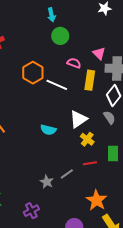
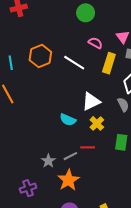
orange hexagon: (33, 73) -> (40, 56), moved
cyan semicircle: (48, 130) -> (68, 120), moved
red line: (90, 163) -> (88, 147), moved
orange star: (97, 200) -> (68, 180), moved

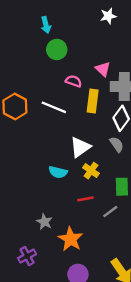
gray line: (70, 156) -> (110, 212), moved

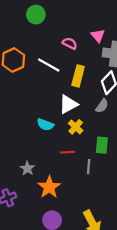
green circle: (57, 50) -> (36, 15), moved
yellow rectangle: (93, 101) -> (78, 76), moved
gray semicircle: (117, 144) -> (102, 106), turned 64
gray line: (110, 212) -> (89, 167), turned -56

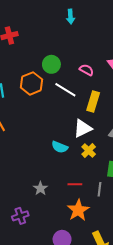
green circle: (36, 15) -> (51, 64), moved
red line: (67, 152) -> (75, 184), moved
orange star: (49, 187) -> (78, 210), moved

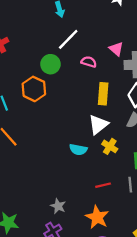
white line: (65, 90) -> (68, 39), moved, turned -65
gray star: (40, 188) -> (58, 206), moved
orange star: (78, 210) -> (97, 217), moved

